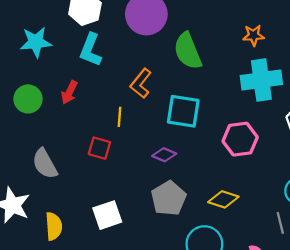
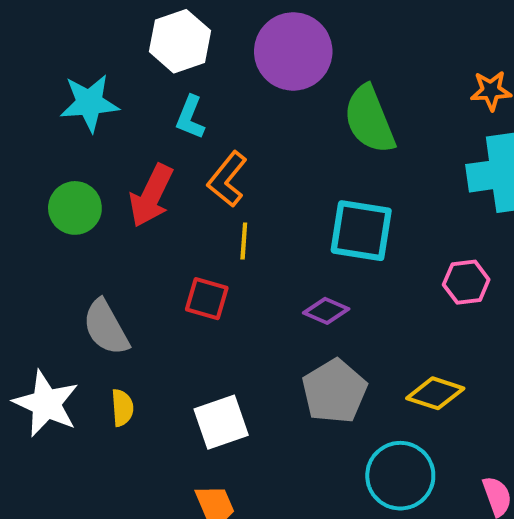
cyan L-shape: (91, 50) -> (190, 117), size x0.7
orange L-shape: (141, 83) -> (227, 179), moved
red arrow: (69, 92) -> (151, 196), size x1.4
pink hexagon: (240, 139) -> (466, 282), size x0.7
yellow semicircle: (54, 226) -> (122, 408), moved, size x0.7

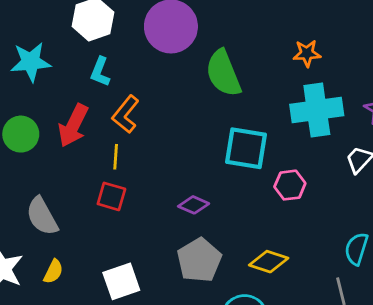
cyan square: (361, 231) -> (246, 148), moved
yellow line: (244, 241) -> (116, 157), moved
yellow semicircle: (122, 408) -> (53, 271), turned 30

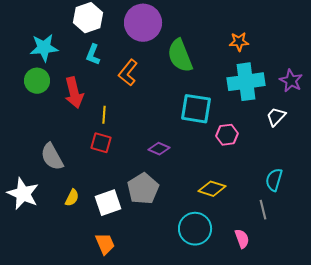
orange L-shape: (126, 114) -> (128, 73), moved
red arrow: (73, 126) -> (74, 93), turned -40
green circle: (21, 134) -> (37, 81), moved
gray pentagon: (199, 260) -> (143, 189), moved
yellow semicircle: (53, 271) -> (72, 198), moved

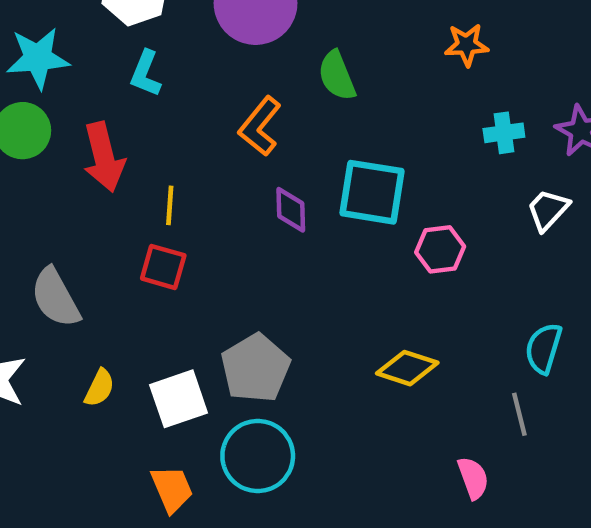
green semicircle: (180, 56) -> (337, 76), size x0.7
orange L-shape: (128, 73) -> (260, 126), moved
cyan cross: (246, 82) -> (504, 133), moved, size x0.5
purple diamond: (159, 149) -> (291, 210), moved, turned 65
cyan circle: (195, 229) -> (258, 456), moved

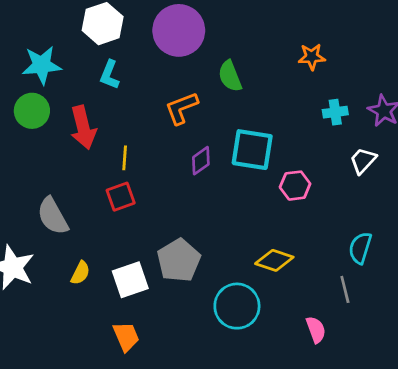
orange L-shape: (260, 126) -> (182, 108), turned 30
purple diamond: (291, 210) -> (201, 161), turned 56
red square: (163, 267) -> (121, 197), turned -36
cyan circle: (258, 456) -> (237, 306), moved

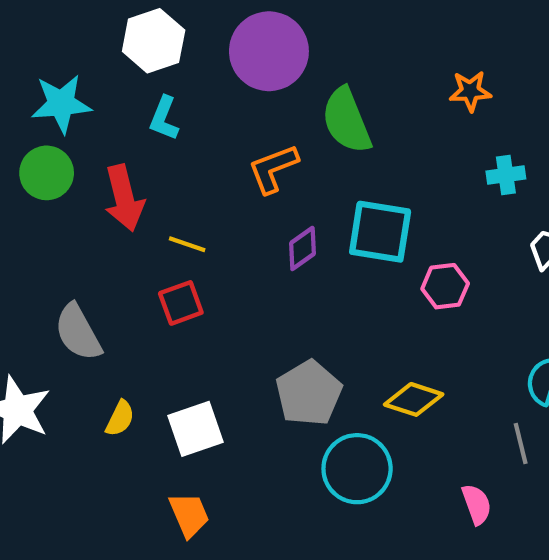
green semicircle: (230, 76) -> (347, 120), size x1.4
yellow line: (125, 158) -> (187, 244), turned -75
gray pentagon: (179, 260) -> (309, 393), moved

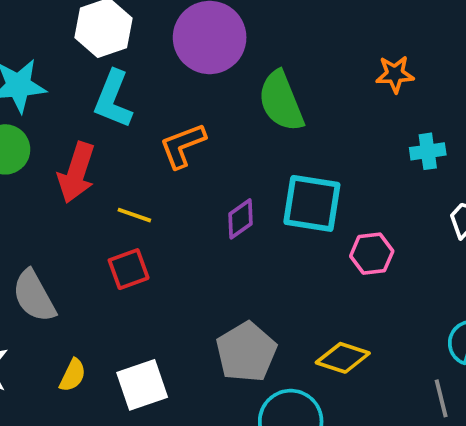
cyan L-shape: (164, 118) -> (113, 99), size x1.4
orange L-shape: (273, 169) -> (183, 146), moved
red arrow: (124, 198) -> (76, 173), turned 32

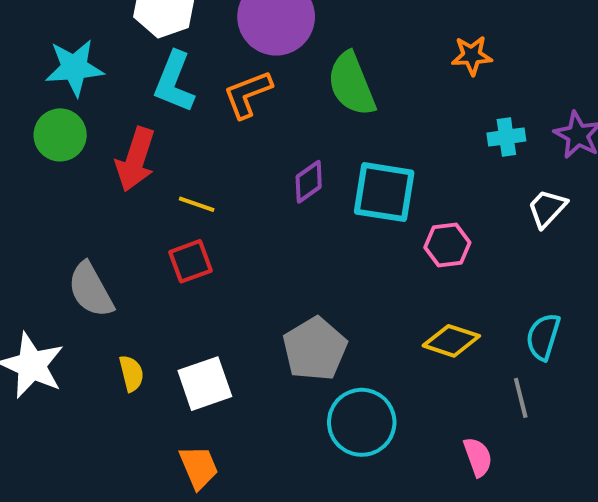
orange L-shape: (183, 146) -> (248, 94), moved
purple diamond: (240, 219) -> (309, 182), moved
yellow diamond: (343, 358) -> (451, 341), moved
yellow semicircle: (73, 375) -> (131, 373), turned -40

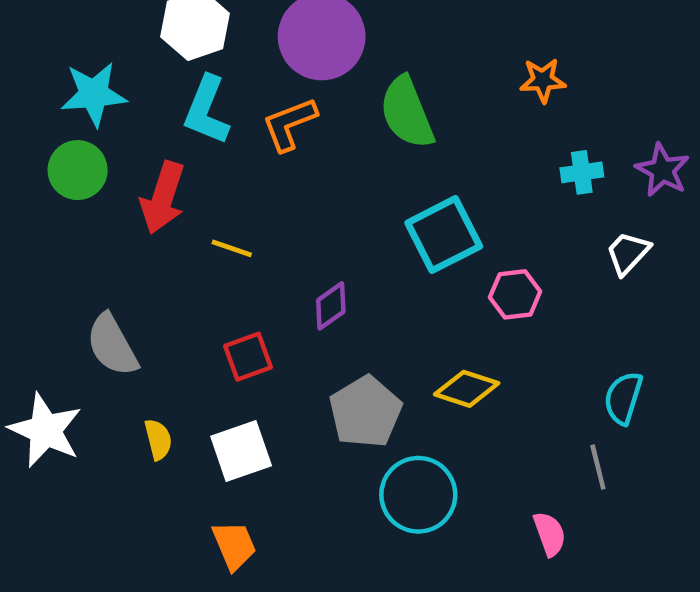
purple diamond: (309, 182) -> (331, 306), moved
cyan square: (384, 192) -> (444, 235), turned -36
red square: (191, 261) -> (248, 357), moved
yellow diamond: (451, 341) -> (467, 389), moved

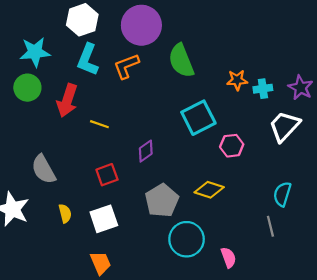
orange star: (543, 80) -> (237, 80), moved
white trapezoid: (628, 253) -> (284, 126), size x1.5
pink semicircle: (550, 534) -> (229, 257), moved

